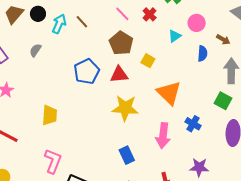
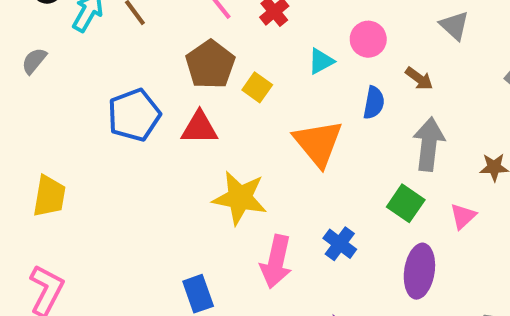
yellow square: (148, 61) -> (257, 87), moved
orange triangle: (169, 93) -> (318, 143), moved
yellow star: (125, 108) -> (240, 198), moved

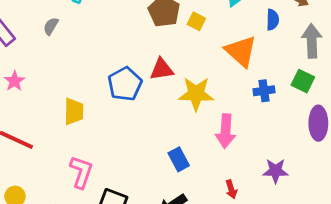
blue pentagon: (134, 115) -> (125, 84), moved
red triangle: (199, 128) -> (162, 69), moved
blue cross: (340, 244) -> (264, 91), moved, turned -36

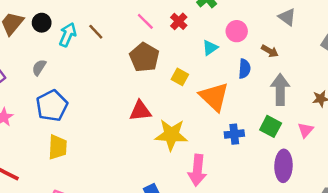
yellow square: (196, 21) -> (180, 77), moved
blue pentagon: (125, 84) -> (52, 106), moved

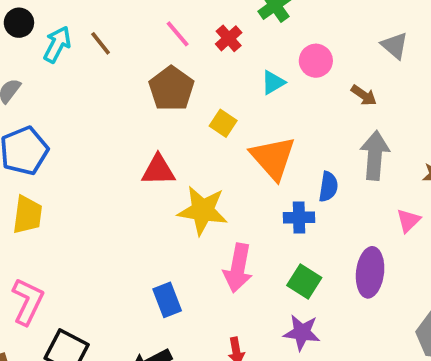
blue semicircle: (244, 69) -> (328, 187), moved
green square: (271, 126) -> (304, 281), moved

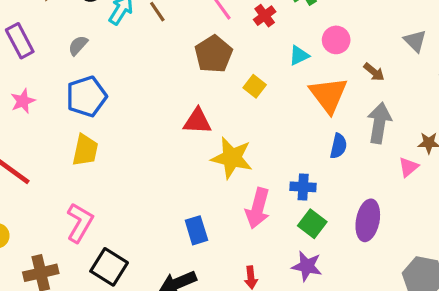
gray triangle: (395, 46) -> (415, 41), moved
orange triangle: (273, 158) -> (328, 95), moved
blue cross: (299, 218) -> (303, 187), moved
pink triangle: (408, 221) -> (409, 167), moved

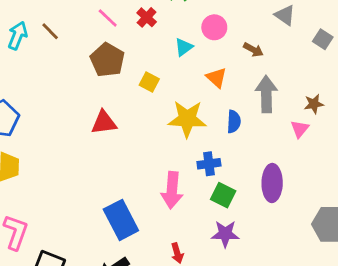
orange triangle: (328, 95) -> (217, 78), size x0.6
yellow star: (232, 158) -> (187, 119), moved
blue rectangle: (196, 230) -> (121, 220), size x1.5

